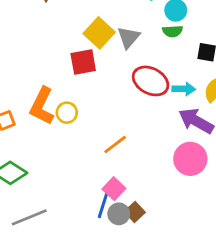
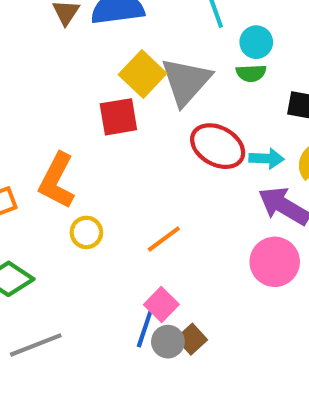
gray triangle: (129, 37) -> (186, 81), size x1.5
yellow circle: (67, 113) -> (86, 232), moved

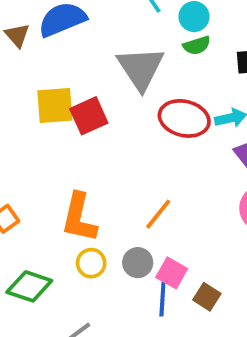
yellow square: (143, 74) -> (55, 105), moved, turned -33
orange L-shape: (57, 181) -> (79, 218), moved
yellow circle: (86, 232) -> (91, 263), moved
gray circle: (168, 342) -> (138, 263), moved

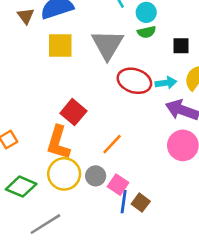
yellow square: (55, 105) -> (60, 45), moved
red square: (89, 116) -> (73, 112), moved, turned -30
yellow circle: (91, 263) -> (64, 174), size x1.6
blue line: (162, 299) -> (124, 202), moved

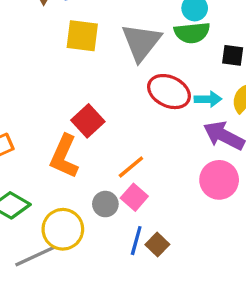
green semicircle: (147, 32) -> (192, 33), size x1.5
yellow circle: (64, 174) -> (63, 229), moved
pink square: (118, 185) -> (134, 197), moved

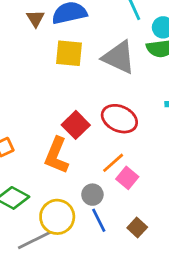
gray triangle: (141, 42) -> (119, 57), turned -42
red ellipse: (169, 92) -> (119, 119), moved
pink square: (134, 197) -> (127, 178), moved
blue line: (136, 241) -> (99, 220), moved, turned -40

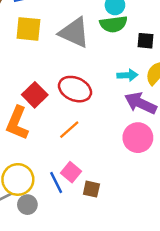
pink square: (127, 178) -> (71, 172), moved
gray circle: (92, 195) -> (27, 205), moved
brown square: (137, 227) -> (91, 189), turned -30

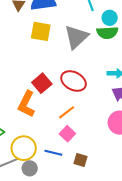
gray triangle: (74, 33) -> (76, 37), turned 48
pink square: (71, 172) -> (67, 134), moved
blue line: (56, 182) -> (53, 153), turned -54

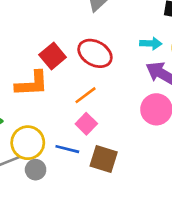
orange L-shape: (26, 104) -> (32, 84), turned -120
brown square: (81, 160) -> (104, 159), size x1.5

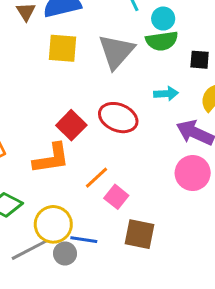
cyan arrow: (151, 43) -> (166, 94), moved
orange line: (86, 95) -> (97, 178), moved
blue line: (67, 149) -> (84, 240), moved

